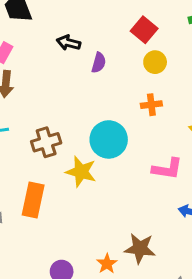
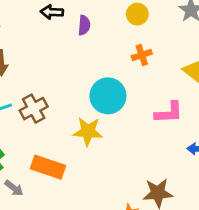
brown cross: (46, 142) -> (34, 109), moved
orange rectangle: (33, 200) -> (48, 167), turned -72

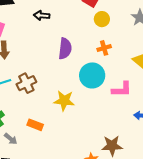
purple semicircle: (84, 25) -> (65, 49), moved, size x1.5
cyan circle: (108, 96) -> (92, 75), moved
orange rectangle: (48, 167) -> (35, 125), size x0.7

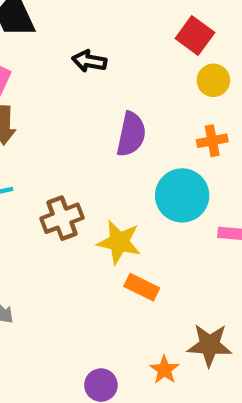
brown cross: (26, 83) -> (62, 218), moved
orange rectangle: (35, 125) -> (142, 287), moved

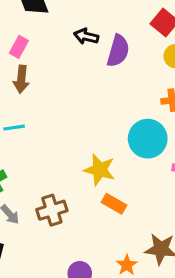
purple semicircle: (131, 134) -> (118, 51), moved
brown cross: (62, 218) -> (52, 210), moved

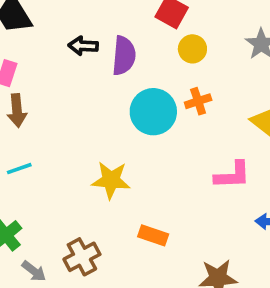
cyan circle: (148, 139) -> (153, 112), moved
yellow star: (100, 170) -> (111, 180), moved

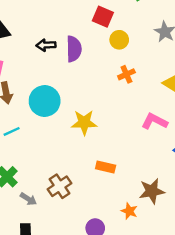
cyan circle: (153, 112) -> (45, 101), moved
pink L-shape: (232, 175) -> (154, 121), turned -145
yellow star: (111, 180) -> (84, 123), moved

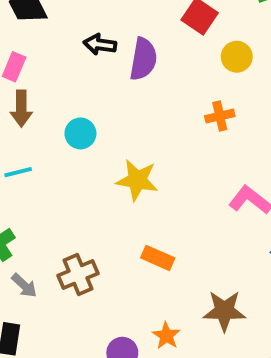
yellow circle: (119, 40) -> (237, 57), moved
cyan circle: (45, 101) -> (80, 133), size x0.6
orange star: (129, 211) -> (166, 336), moved

